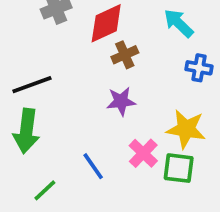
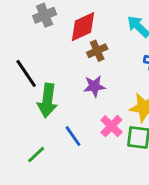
black line: (32, 85) -> (26, 73), turned 76
green arrow: (26, 131) -> (47, 100), moved

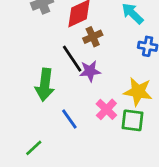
black line: (26, 73) -> (72, 59), moved
green line: (36, 155) -> (34, 148), moved

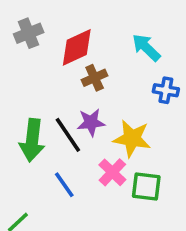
black line: (72, 59) -> (68, 135), moved
yellow star: (138, 92) -> (132, 138), moved

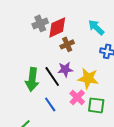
gray cross: (29, 33) -> (40, 23), moved

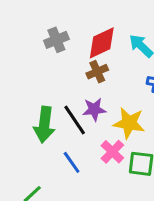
red diamond: (57, 27) -> (102, 43), moved

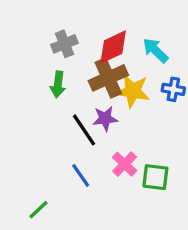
brown cross: (97, 72) -> (108, 78), size x1.6
yellow star: (129, 123) -> (133, 91), moved
green arrow: (44, 125) -> (58, 84), moved, size x0.7

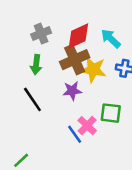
black line: (84, 130) -> (32, 99), moved
blue line: (81, 175) -> (75, 134), moved
green square: (155, 177) -> (111, 113), moved

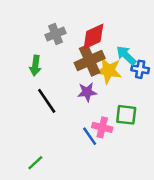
cyan arrow: (111, 39) -> (126, 55), moved
green arrow: (36, 65) -> (35, 66), moved
pink cross: (87, 126) -> (102, 127), turned -30

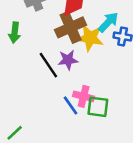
cyan arrow: (126, 55) -> (108, 22), turned 90
black line: (47, 101) -> (48, 65), moved
green square: (126, 115) -> (98, 107), moved

